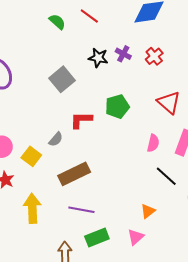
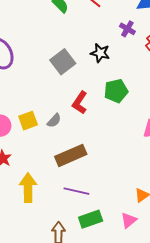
purple cross: (123, 54) -> (127, 29), moved
black star: (98, 58) -> (100, 53), moved
red L-shape: (81, 120) -> (80, 103), turned -60
yellow square: (31, 156) -> (28, 121), moved, turned 30

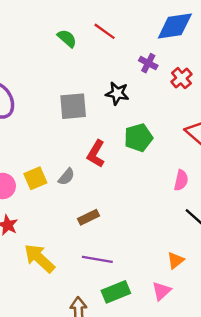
gray square: (63, 62) -> (73, 106), turned 35
brown rectangle: (71, 155) -> (88, 217), size x0.6
yellow arrow: (28, 188) -> (39, 258), turned -44

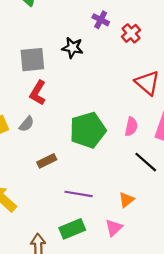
green pentagon: (138, 138) -> (88, 130), moved, size x1.4
red L-shape: (96, 154) -> (38, 93), moved
purple line: (97, 259) -> (79, 194), moved

